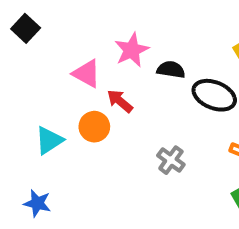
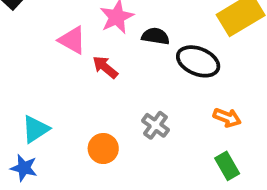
orange circle: (94, 127) -> (103, 149), moved
cyan triangle: (49, 140) -> (35, 129), moved

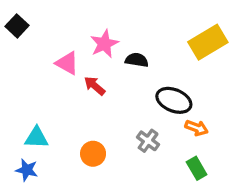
black ellipse: (198, 61) -> (174, 100), moved
gray cross: (155, 125) -> (148, 141), moved
cyan triangle: (35, 129) -> (36, 138), turned 35

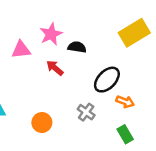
pink triangle: (67, 63) -> (21, 50), turned -36
red arrow: (95, 86) -> (55, 68), moved
black ellipse: (174, 100) -> (107, 80), turned -68

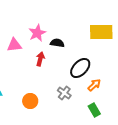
yellow rectangle: (134, 33) -> (101, 32), turned 30
red arrow: (55, 68) -> (40, 59), turned 64
orange arrow: (125, 102) -> (94, 85), turned -64

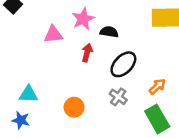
black ellipse: (80, 68) -> (123, 64), moved
green rectangle: (94, 110) -> (157, 119), size x1.5

